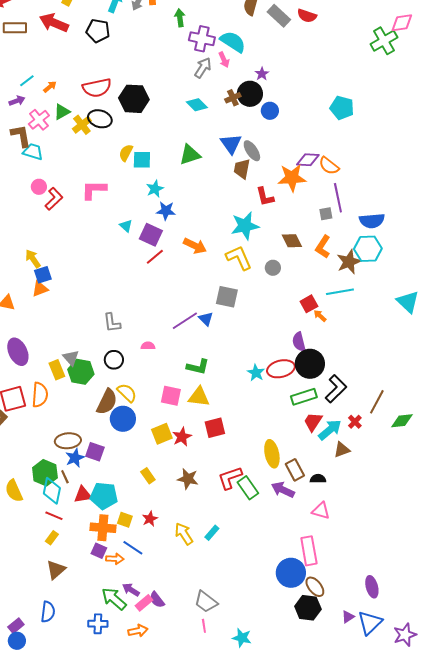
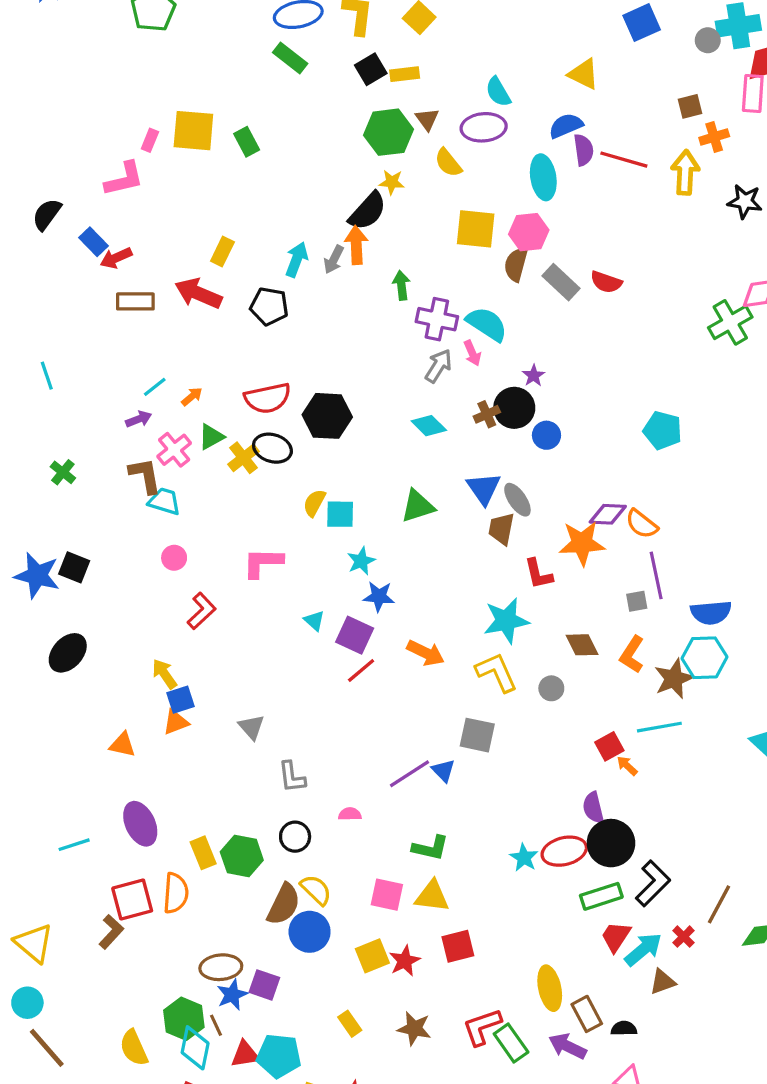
red L-shape: (54, 199) -> (202, 611), moved
gray triangle: (71, 358) -> (251, 727), moved

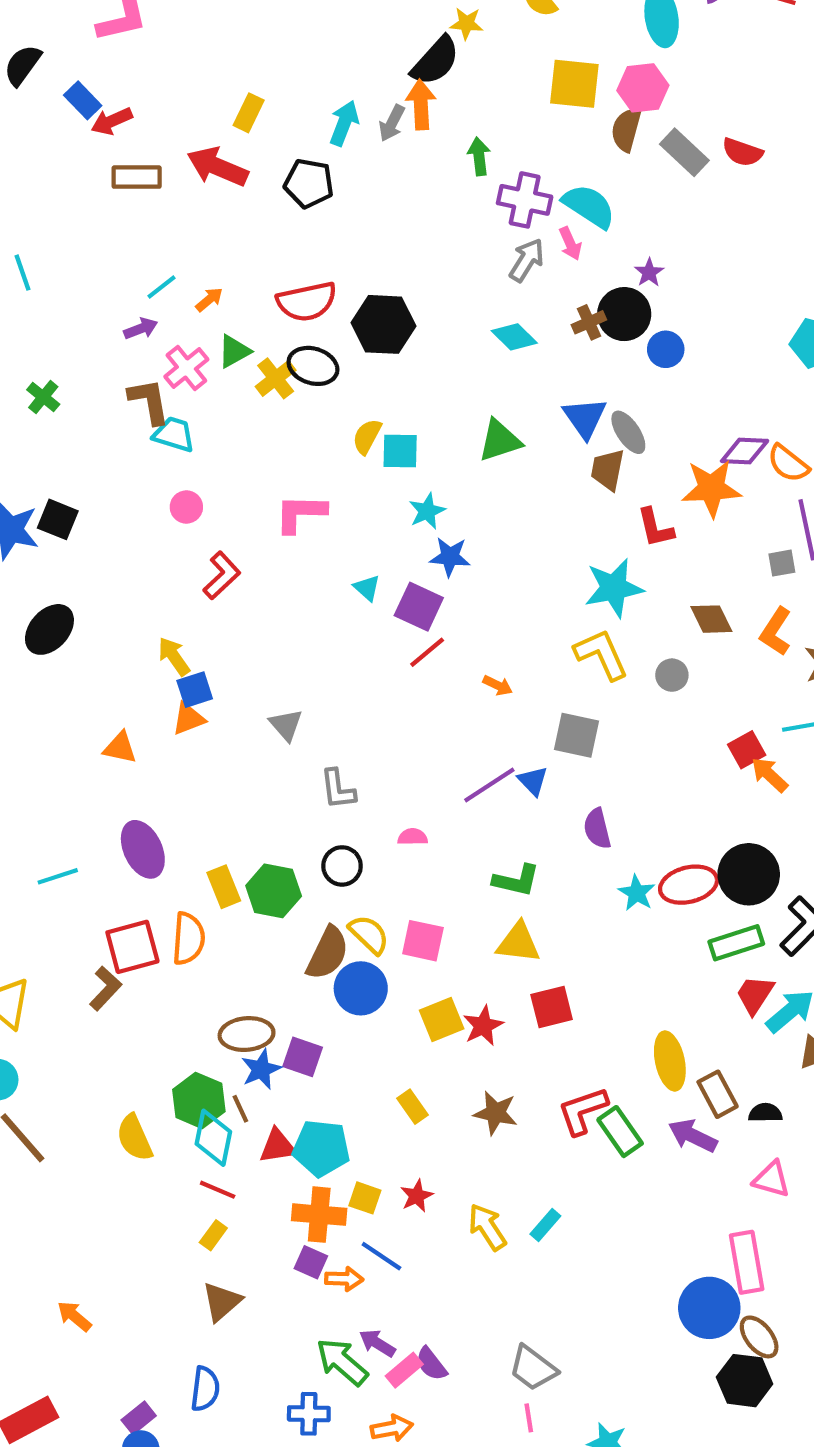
orange arrow: (426, 653) -> (498, 685), moved, size x0.6
orange arrow: (627, 766) -> (769, 775), size x1.4
purple semicircle: (593, 808) -> (597, 829), moved
pink square: (387, 895) -> (423, 941), moved

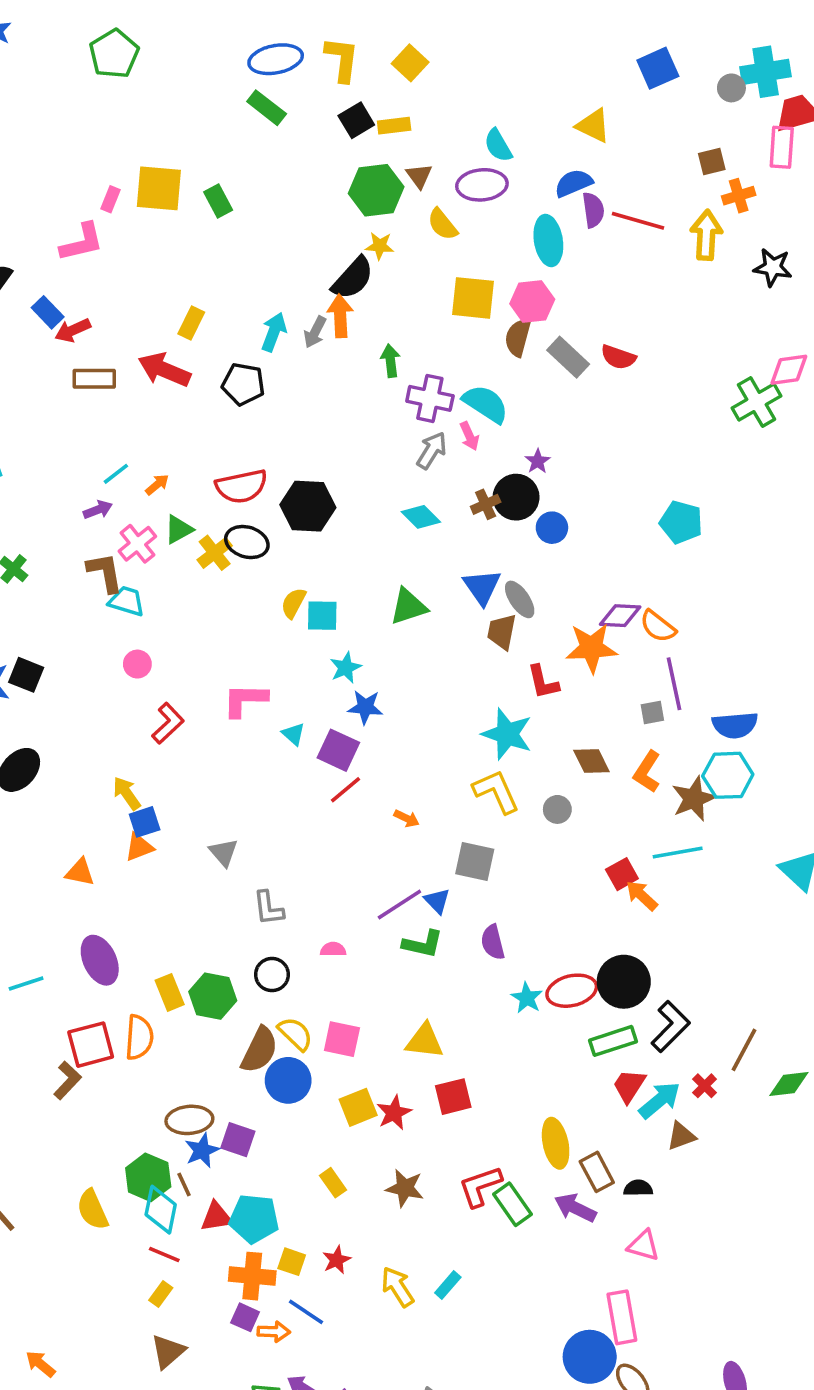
pink L-shape: (301, 513) -> (245, 700), moved
cyan star: (614, 588) -> (507, 734), turned 30
green L-shape: (516, 880) -> (423, 944), moved

